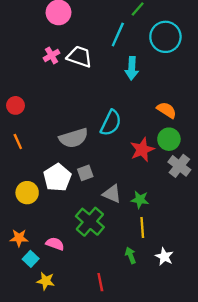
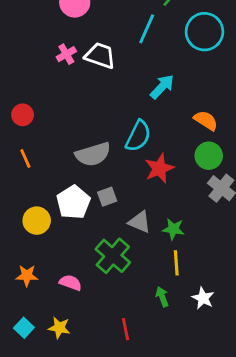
cyan arrow: (132, 68) -> (162, 87), moved, turned -140
red star: (142, 150) -> (159, 168), moved
cyan square: (31, 259) -> (24, 328), moved

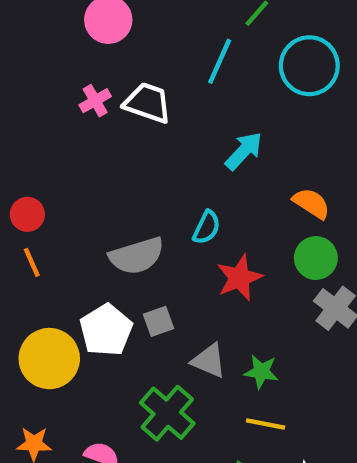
red circle: (23, 115) -> (27, 214), moved
cyan semicircle: (138, 136) -> (207, 227), size x0.7
yellow circle: (37, 221) -> (49, 359), size x1.4
yellow line: (176, 263) -> (266, 424), turned -75

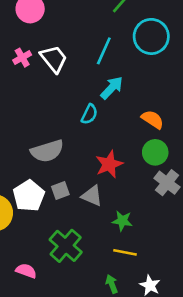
cyan line: (220, 61) -> (104, 51), moved
white trapezoid: (148, 103) -> (54, 59), turned 32
cyan semicircle: (207, 227) -> (89, 114), moved
gray triangle: (209, 361) -> (92, 196), moved

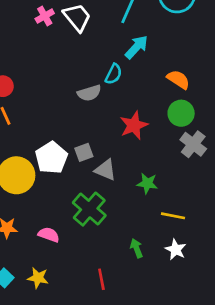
gray semicircle: (47, 151) -> (89, 93), moved, size x0.7
gray triangle: (92, 196) -> (105, 170), moved
yellow line: (125, 252) -> (173, 216), moved

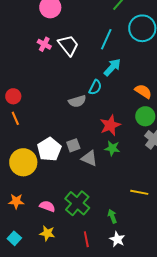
pink cross: (45, 16) -> (44, 44), turned -32
green star: (147, 183) -> (112, 148), moved
green cross: (89, 209) -> (77, 203), moved
white star: (176, 250) -> (117, 239), moved
yellow star: (38, 278) -> (47, 233), moved

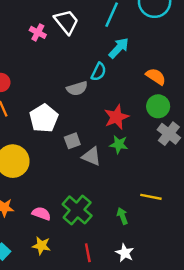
pink cross: (44, 44) -> (38, 32), moved
white pentagon: (49, 149) -> (44, 118), moved
green arrow: (112, 216) -> (122, 216), moved

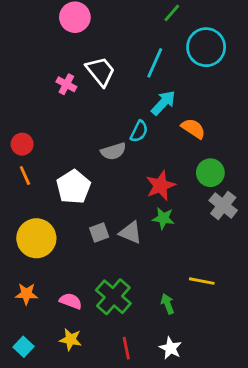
orange semicircle: (156, 77) -> (193, 128), moved
gray square: (72, 141) -> (99, 233), moved

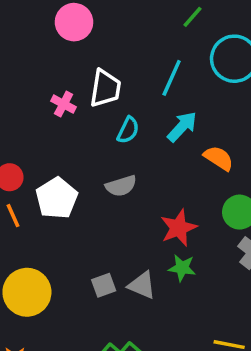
white trapezoid: (101, 71) -> (105, 88), turned 48
cyan semicircle: (139, 131) -> (128, 130), moved
white pentagon: (73, 187) -> (57, 198), moved

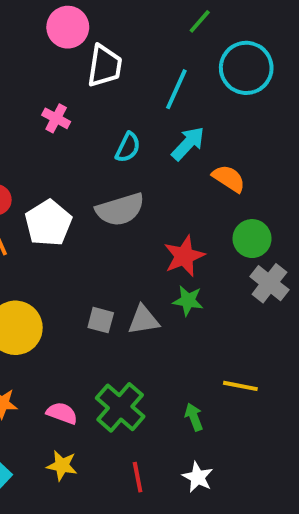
white trapezoid: (105, 88) -> (105, 66), moved
gray semicircle: (121, 186) -> (120, 209), size x1.4
gray square: (104, 285) -> (101, 320), turned 35
gray triangle: (142, 285) -> (143, 320), turned -32

